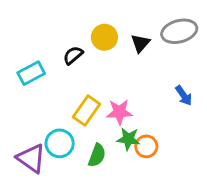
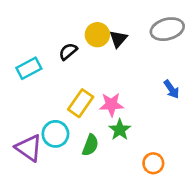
black triangle: (140, 43) -> (118, 39), moved
green star: (128, 139) -> (120, 130), turned 30
orange circle: (146, 146) -> (153, 163), moved

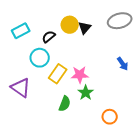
cyan rectangle: (29, 68) -> (21, 31), moved
cyan circle: (55, 134) -> (40, 58), moved
purple triangle: (29, 148) -> (21, 88), moved

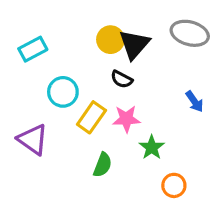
gray ellipse: (120, 21) -> (190, 33), turned 30
black triangle: (85, 28) -> (134, 44), size x1.5
black semicircle: (49, 37) -> (122, 79), moved, turned -112
green star: (86, 93) -> (152, 147), moved

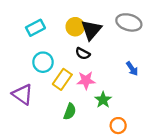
cyan rectangle: (33, 49) -> (35, 28), moved

